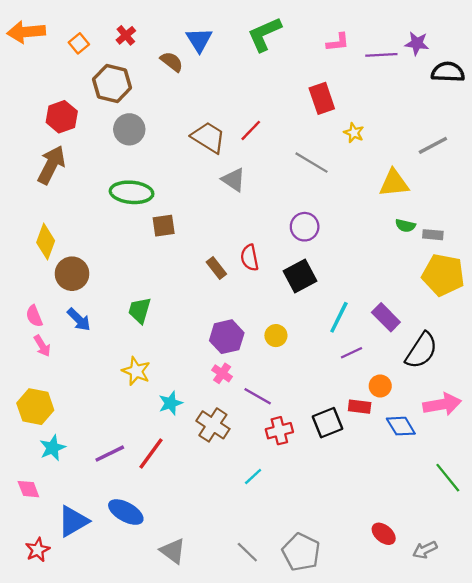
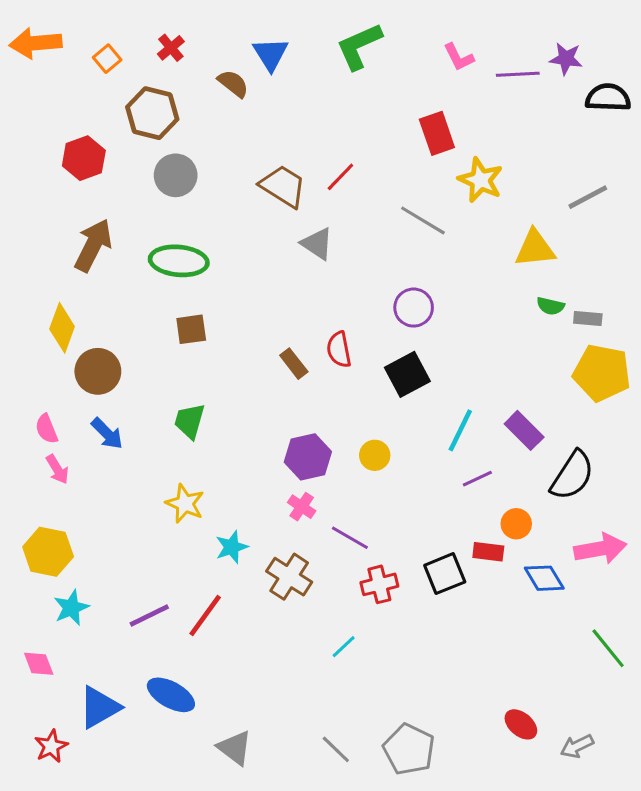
pink L-shape: (338, 42) -> (459, 57), turned 70
yellow star: (354, 133) -> (480, 180), size x1.6
brown arrow: (51, 165) -> (93, 245), moved
brown square: (164, 226) -> (191, 329), moved

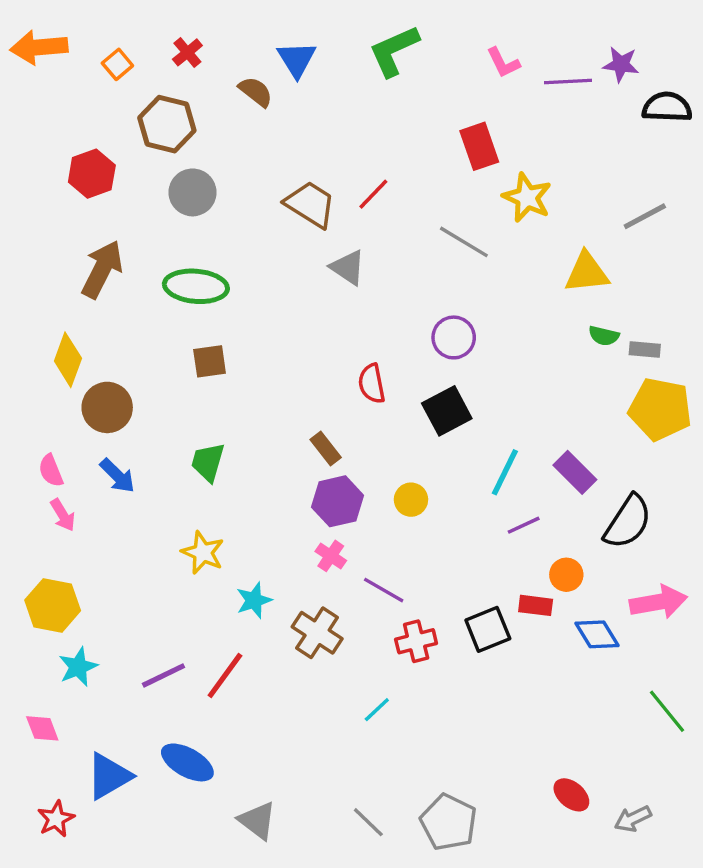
brown rectangle: (294, 364) -> (326, 448), moved

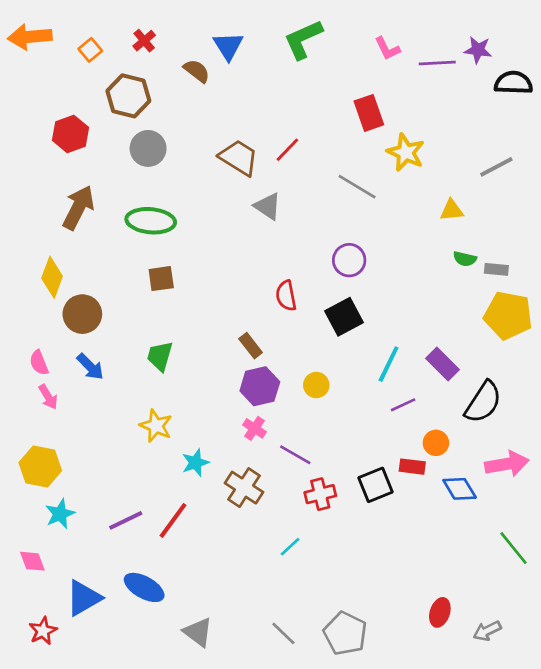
yellow triangle: (587, 273) -> (452, 210), size x0.7
red ellipse: (571, 795) -> (440, 612), turned 68

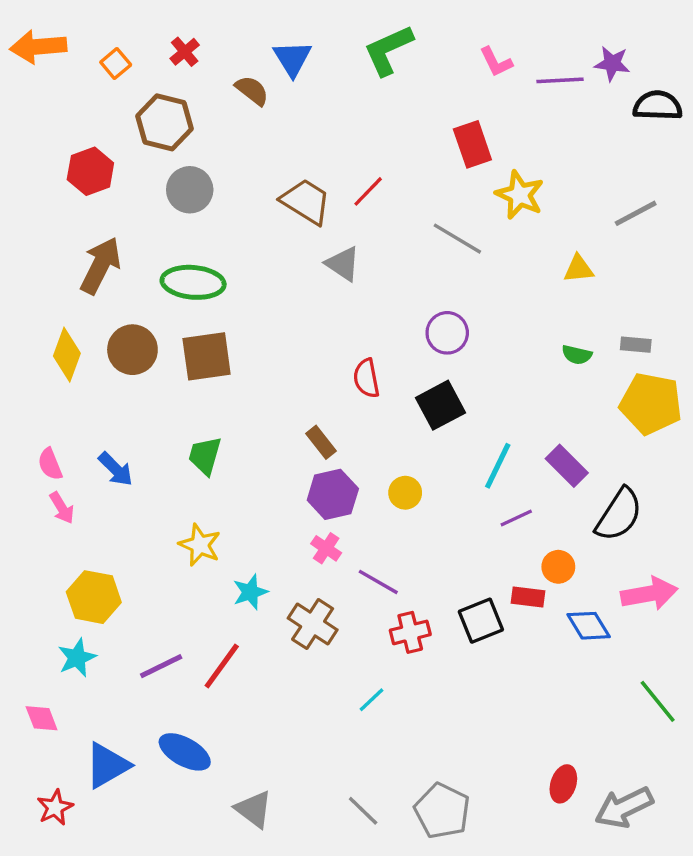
green semicircle: (465, 259) -> (577, 355), moved
brown square: (161, 279) -> (207, 356), size x1.5
brown circle: (82, 314) -> (132, 350), moved
yellow hexagon: (40, 467) -> (94, 597), moved
gray arrow: (487, 631) -> (624, 807), size x1.6

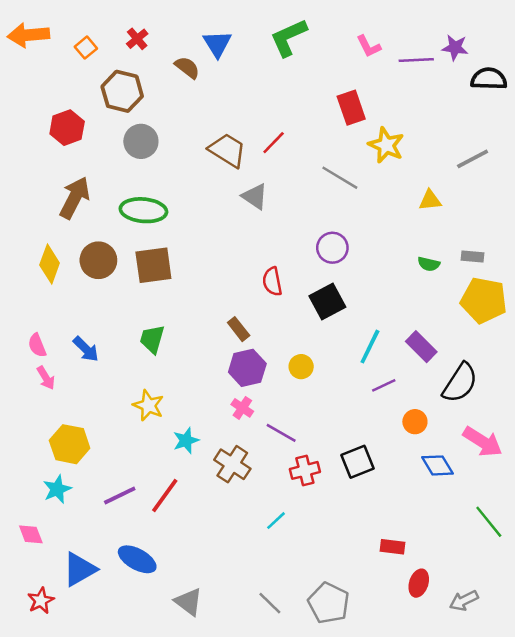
pink arrow: (649, 594) -> (483, 442), turned 42
red rectangle: (528, 597) -> (392, 547), moved
gray arrow: (624, 807) -> (464, 601), size x0.7

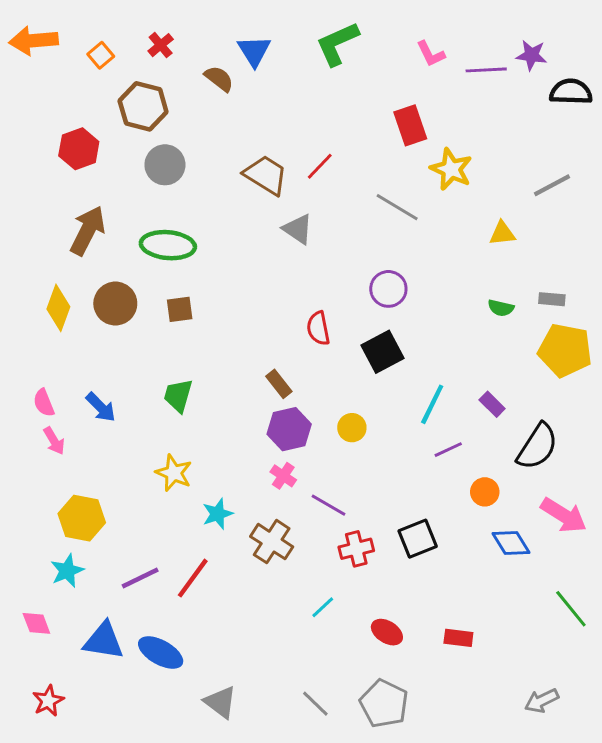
brown square: (153, 265) -> (180, 309), size x0.6
purple rectangle: (421, 347) -> (492, 404), size x0.7
blue triangle: (80, 569) -> (104, 641), moved, turned 39
red ellipse: (419, 583) -> (387, 632), moved, turned -76

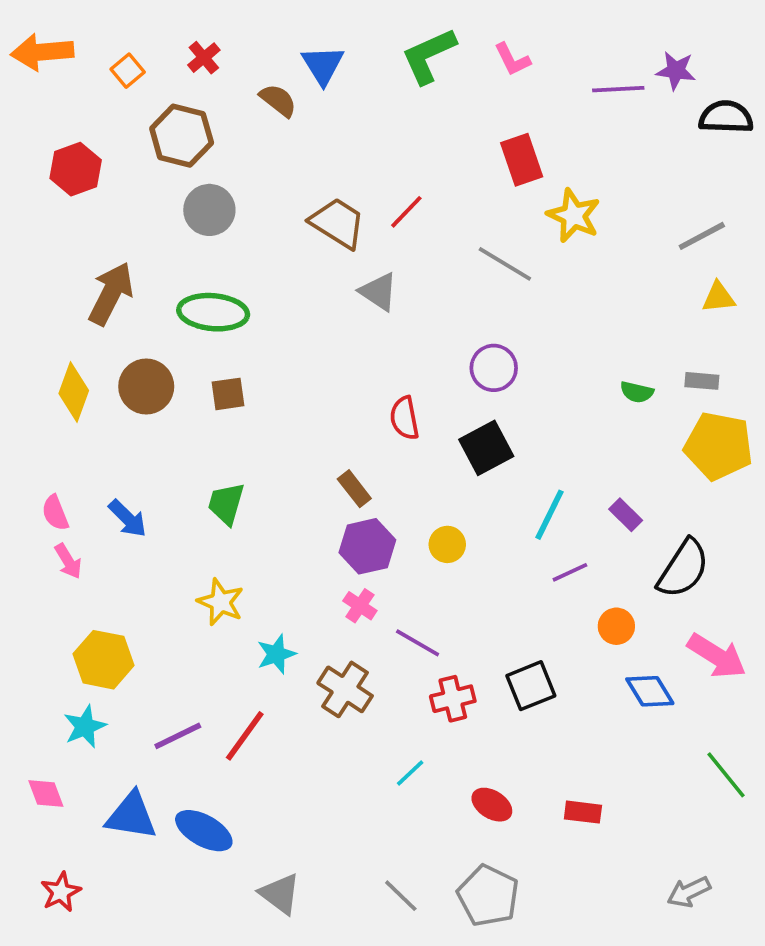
pink L-shape: (431, 54) -> (512, 59), moved
red hexagon: (79, 149) -> (76, 169), moved
yellow triangle: (502, 233) -> (719, 297), moved

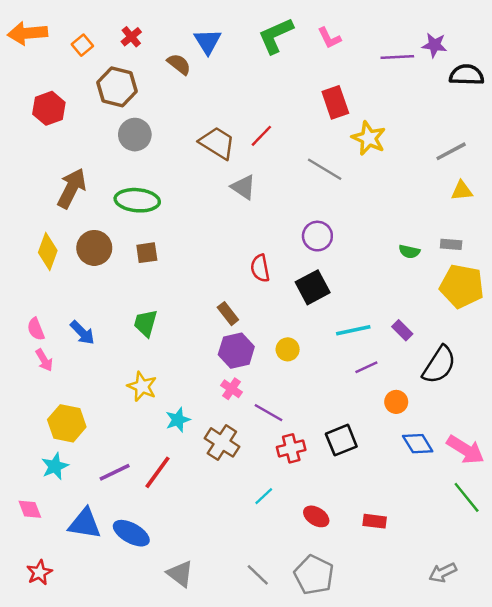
cyan line: (549, 515) -> (353, 330), turned 52
pink arrow: (717, 656) -> (465, 450), moved

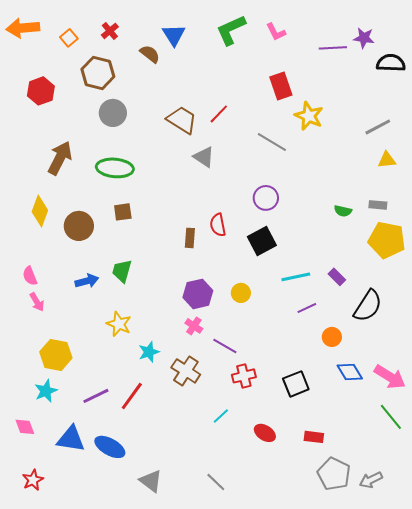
brown circle: (94, 248) -> (79, 226), moved
brown rectangle: (228, 314) -> (190, 238), moved, turned 42
blue arrow: (82, 333) -> (87, 281), moved, turned -60
black square: (341, 440) -> (296, 384), moved
gray pentagon: (314, 575) -> (334, 474), moved

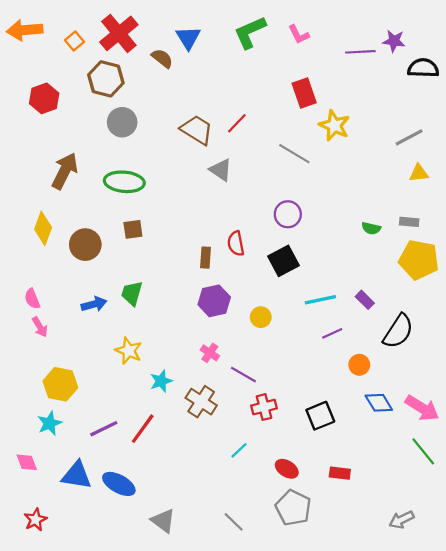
red cross: (110, 31) -> (119, 33), size x2.0
purple hexagon: (198, 294) -> (214, 301), moved
gray pentagon: (334, 474) -> (293, 508), moved

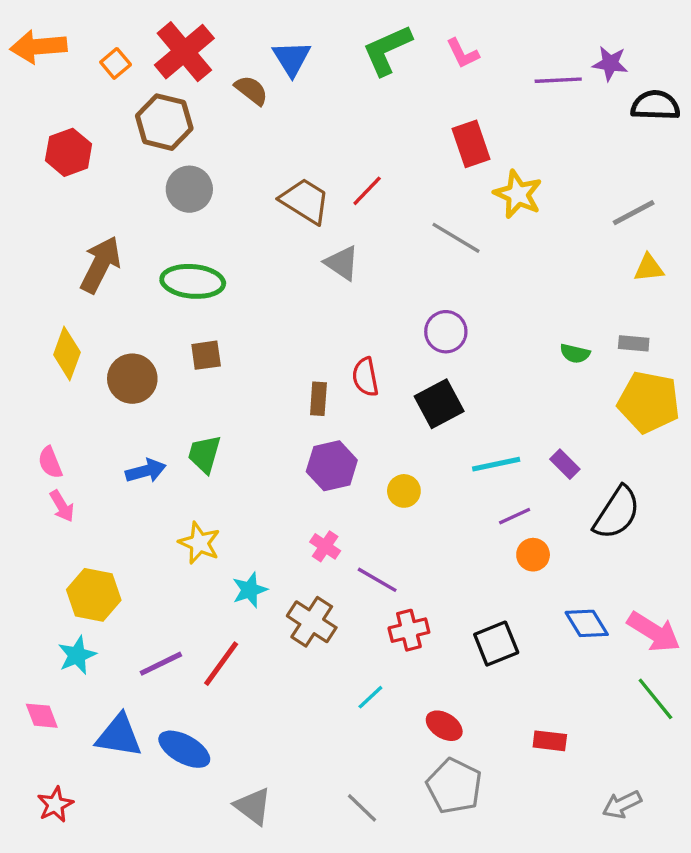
orange circle: (359, 365) -> (533, 555), moved
red rectangle: (340, 473) -> (550, 741), moved

